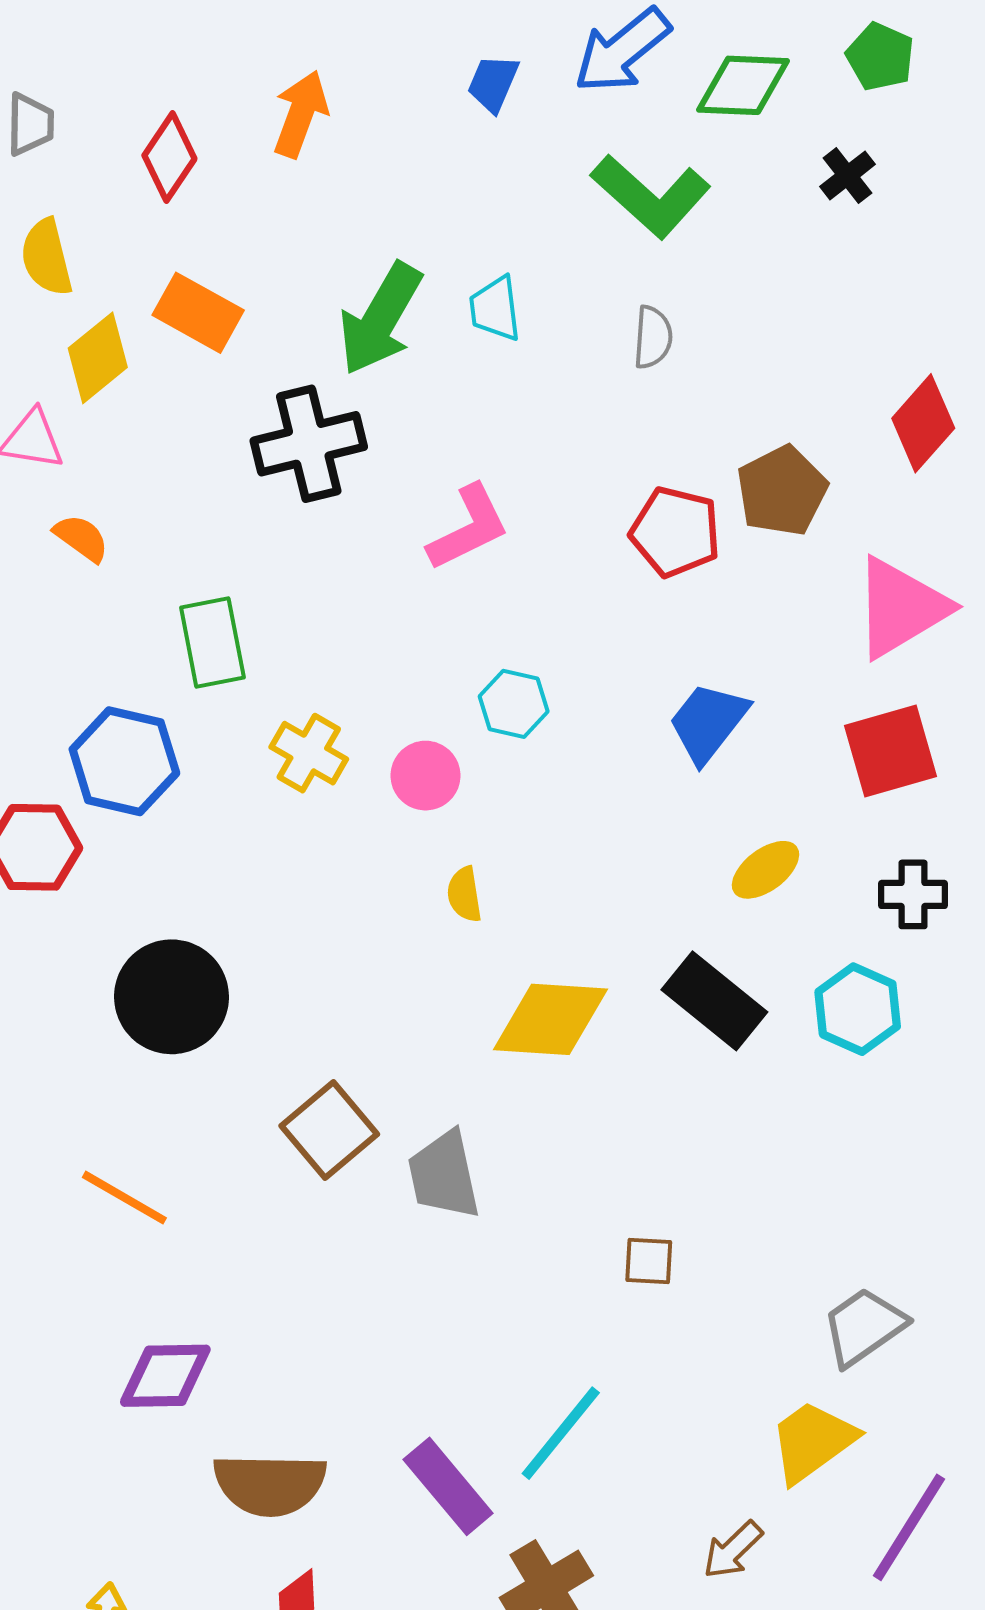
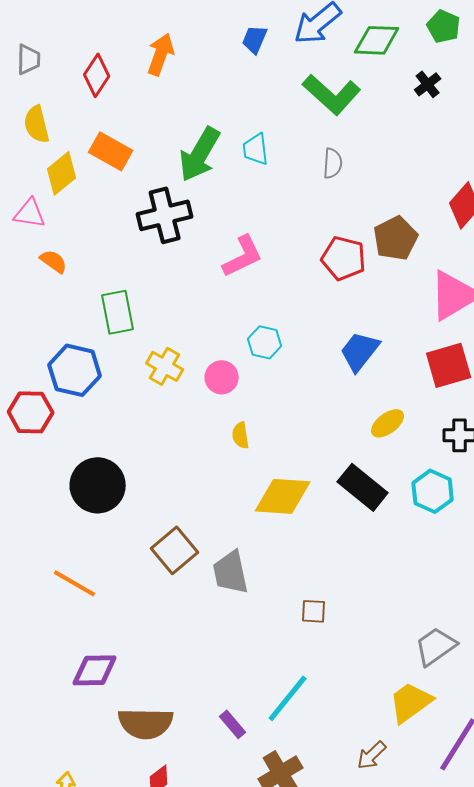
brown square: (649, 1261) -> (314, 611), moved
purple rectangle: (448, 1486) -> (233, 724), size x0.6

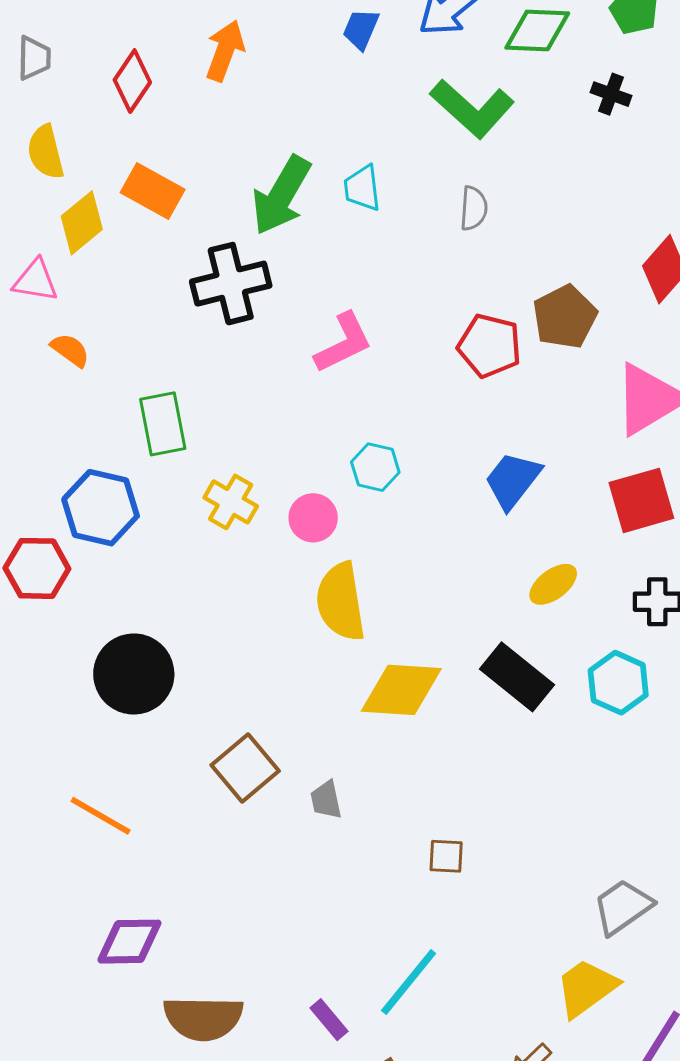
black cross: (428, 84) -> (611, 94), turned -32
yellow semicircle: (241, 435) -> (341, 602), size x2.0
gray trapezoid: (231, 572) -> (326, 800), size x0.6

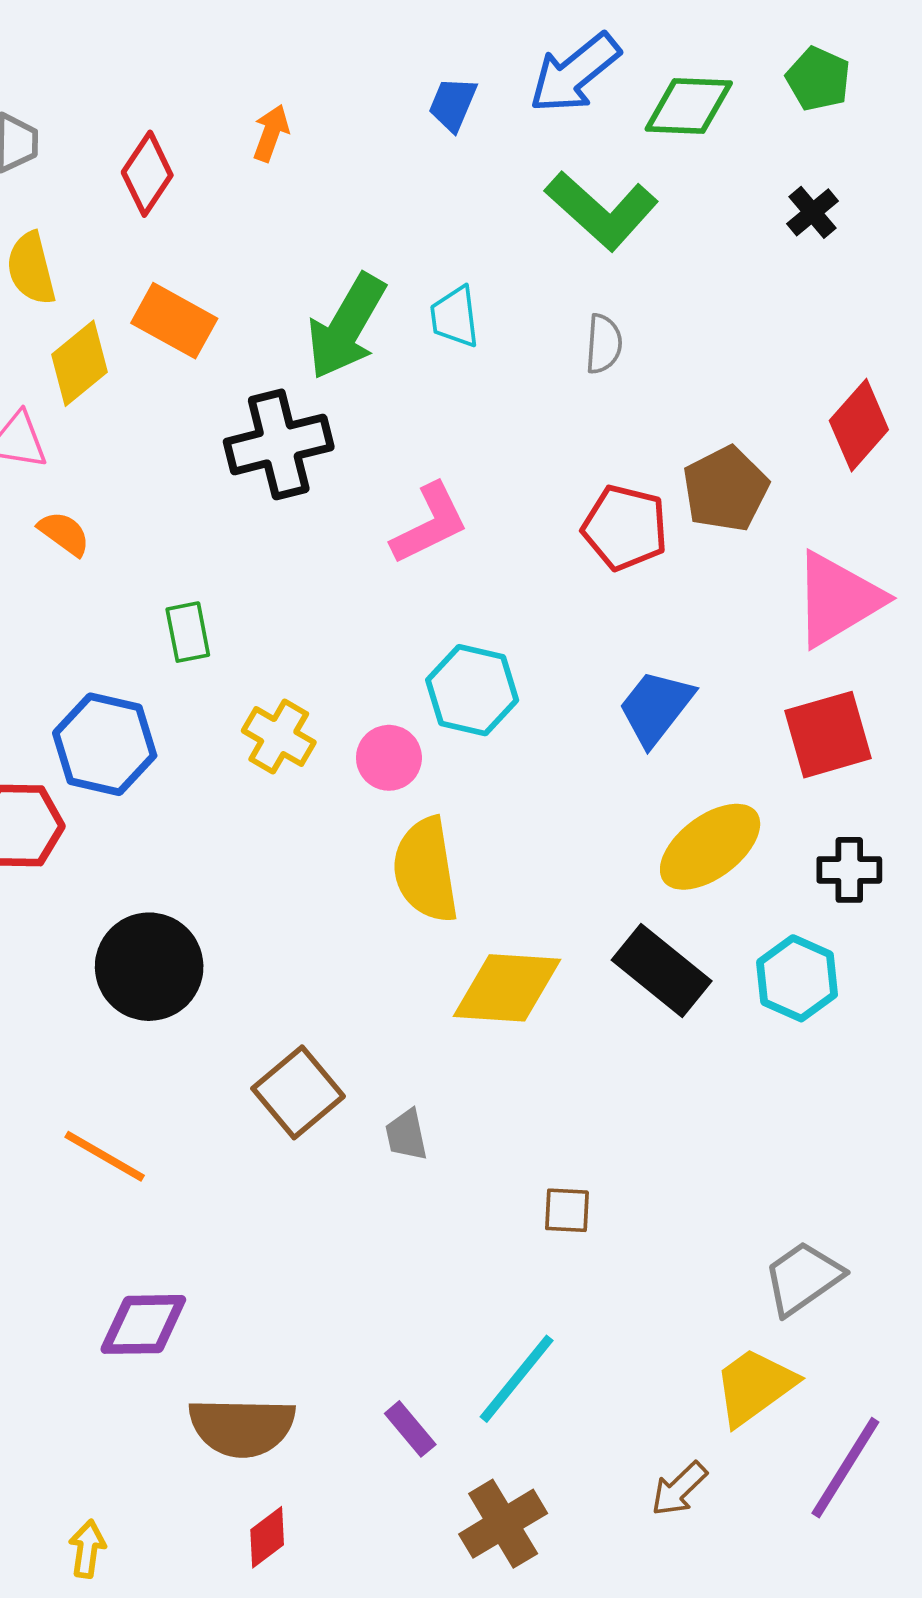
orange arrow: (225, 51) -> (271, 133), size x0.7
black cross: (611, 94) -> (813, 212), moved, turned 30
green rectangle: (163, 424) -> (188, 632), size x0.7
cyan hexagon: (375, 467) -> (472, 690), size x1.4
yellow ellipse: (553, 584) -> (710, 847), size x1.6

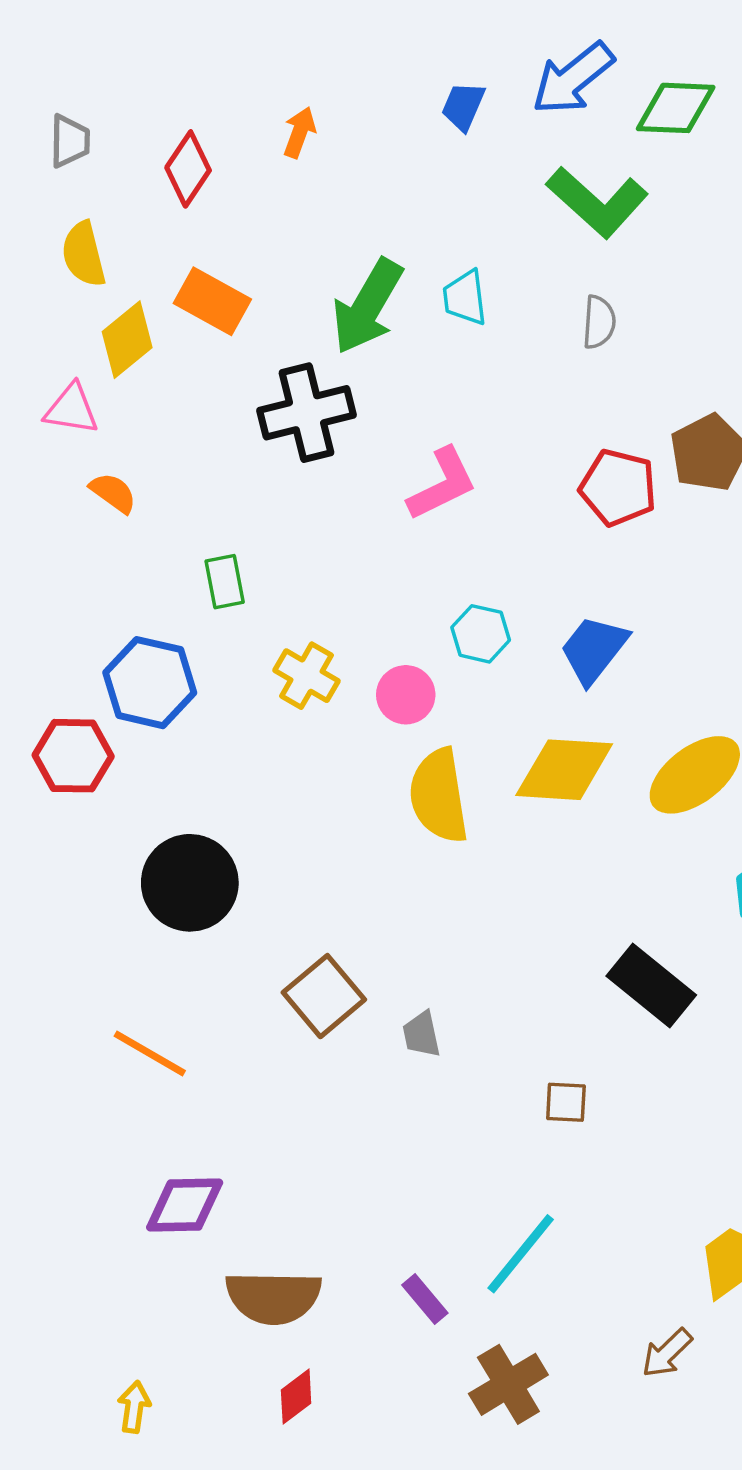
cyan hexagon: (472, 690) -> (481, 634), size x0.7
blue trapezoid: (656, 707) -> (594, 650), moved
black rectangle: (662, 971) -> (651, 986), moved
yellow diamond: (507, 988) -> (564, 770), moved

